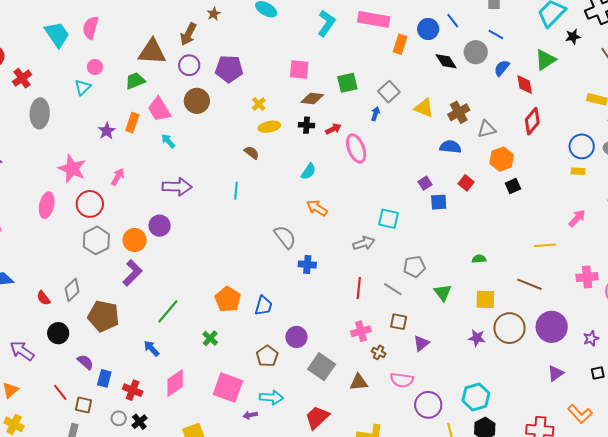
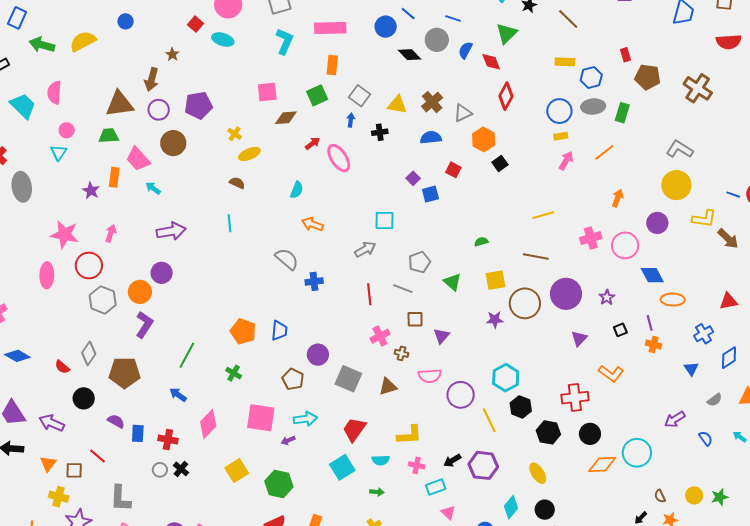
orange rectangle: (400, 44) -> (332, 65), moved
green trapezoid: (135, 81) -> (109, 136), turned 30
black cross: (307, 125) -> (380, 132), moved
pink arrow: (577, 218) -> (566, 161), moved
brown square: (83, 405) -> (74, 470), moved

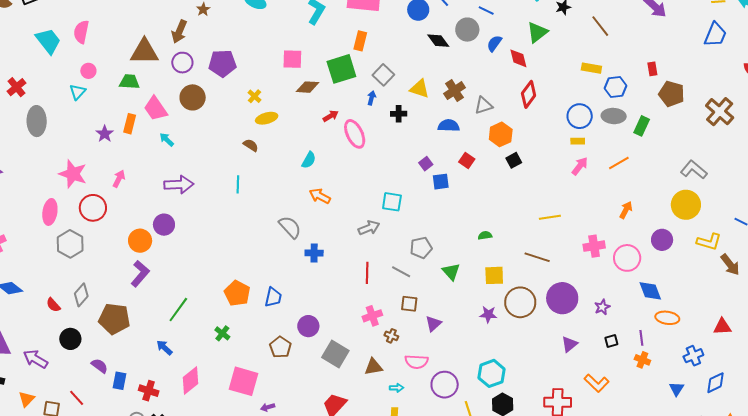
green square: (317, 95) -> (341, 69), size x1.4
gray hexagon: (103, 300) -> (70, 244), moved
cyan arrow: (305, 419) -> (397, 388), moved, size x0.6

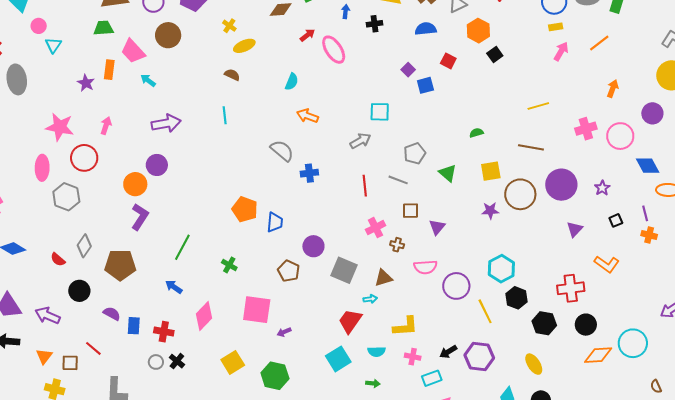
pink circle: (88, 71) -> (39, 26), moved
orange pentagon: (237, 293) -> (245, 209), moved
cyan arrow: (397, 388) -> (370, 299), moved

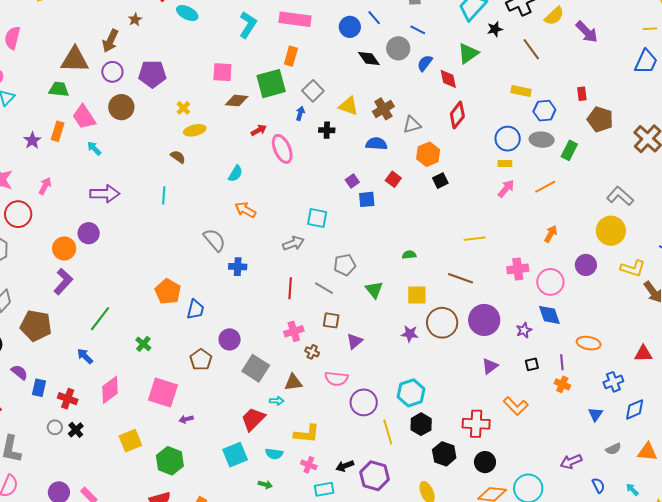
blue diamond: (648, 166) -> (549, 315), moved

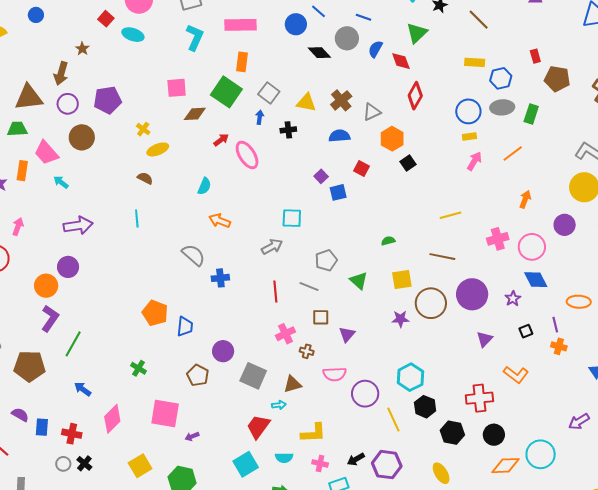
green square: (271, 84) -> (226, 92), turned -32
green line: (100, 319) -> (73, 344), moved

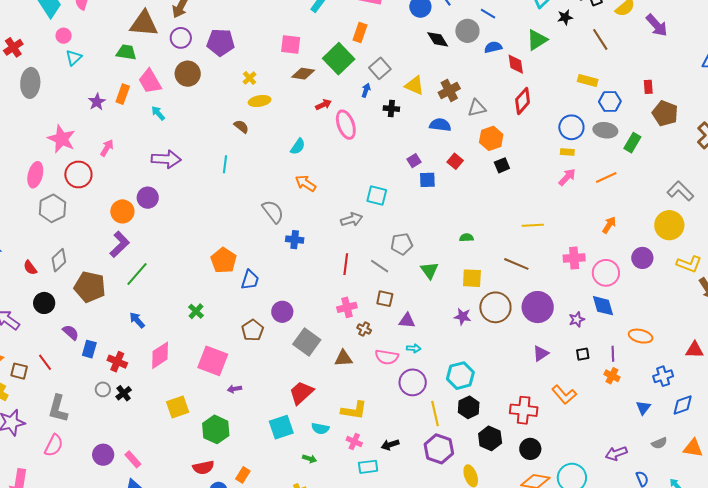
blue semicircle: (375, 49) -> (493, 47), turned 36
purple triangle: (347, 334) -> (407, 321), turned 42
cyan arrow: (279, 405) -> (414, 348), moved
purple hexagon: (387, 465) -> (439, 449), moved

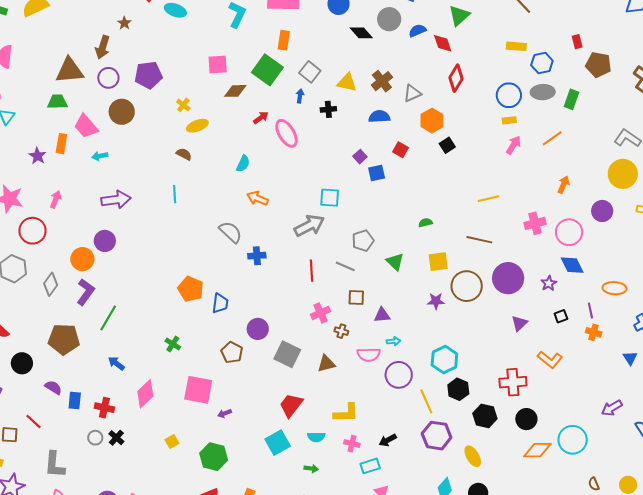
cyan arrow: (158, 113) -> (100, 156), turned -49
gray arrow: (352, 219) -> (309, 226), size x1.4
gray diamond: (59, 260) -> (51, 284), moved
yellow square: (178, 407) -> (172, 441), size x0.6

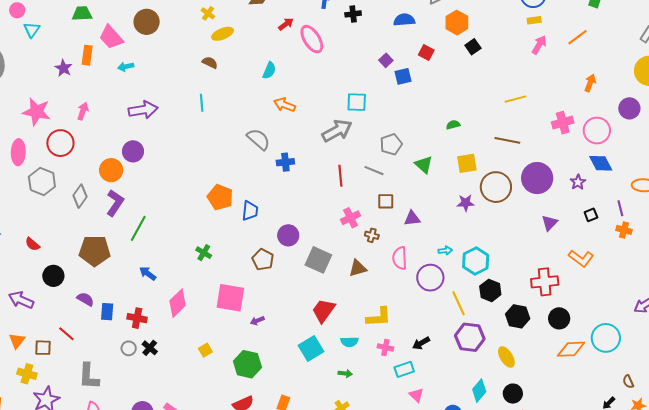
cyan arrow: (393, 341) -> (445, 251), moved
pink semicircle: (369, 355) -> (400, 258), turned 90

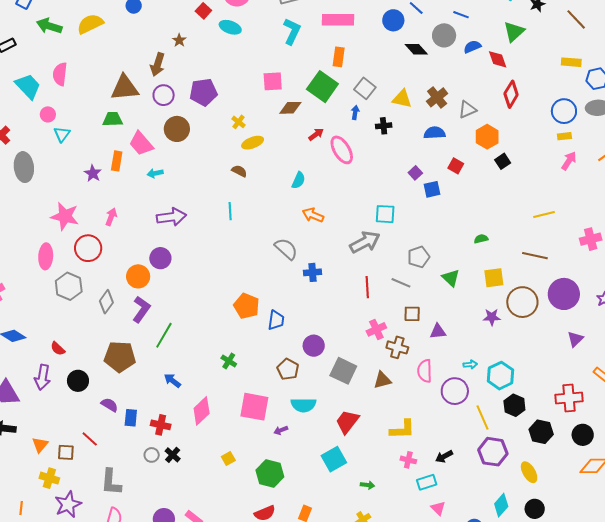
brown cross: (372, 235) -> (397, 347), size x1.5
purple arrow: (21, 300) -> (42, 377), moved, turned -105
cyan semicircle: (349, 342) -> (303, 405), moved, size x1.4

